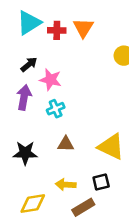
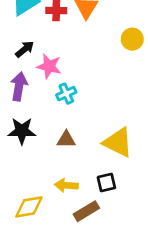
cyan cross: (56, 109) -> (66, 94), moved
black star: (25, 153) -> (22, 131), moved

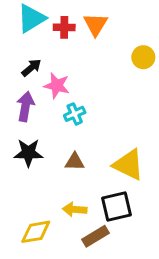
black square: (106, 183) -> (116, 206), size x1.5

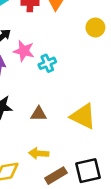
cyan cross: (75, 114) -> (47, 63), moved
black square: (116, 206) -> (88, 171), moved

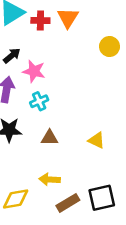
cyan cross: (47, 63) -> (39, 101), moved
yellow triangle: (83, 116) -> (96, 140), size x0.6

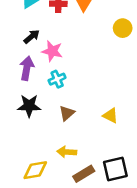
brown triangle: (50, 138) -> (67, 113), turned -42

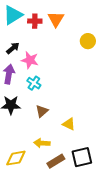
cyan cross: (57, 79) -> (34, 83), turned -32
yellow triangle: (110, 116) -> (69, 124), moved

